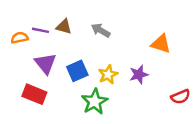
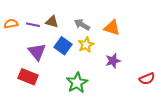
orange semicircle: (20, 38) -> (11, 24), moved
orange triangle: (161, 44) -> (112, 28), moved
blue square: (77, 71) -> (63, 46), moved, turned -30
yellow star: (108, 75) -> (86, 45), moved

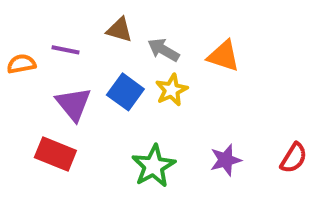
brown triangle: (52, 22) -> (119, 30), moved
orange semicircle: (11, 24) -> (21, 64), moved
purple star: (113, 61) -> (226, 160), moved
red semicircle: (147, 79) -> (294, 158), turned -35

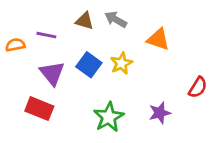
gray arrow: (164, 50) -> (116, 19), moved
red semicircle: (294, 158) -> (198, 87), moved

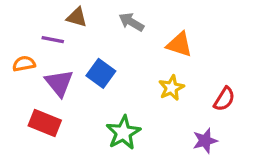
brown triangle: (85, 21) -> (77, 17), moved
orange semicircle: (15, 45) -> (24, 64), moved
yellow star: (121, 63) -> (171, 88), moved
purple star: (160, 113) -> (205, 141), moved

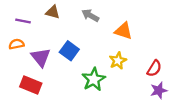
purple line: (53, 40) -> (23, 21), moved
green star: (123, 133) -> (94, 79), moved
purple star: (205, 141) -> (159, 90), moved

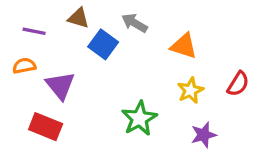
blue square: (69, 51) -> (103, 44), moved
yellow star: (118, 61) -> (190, 90), moved
red semicircle: (154, 68) -> (238, 84), moved
purple star: (159, 90) -> (204, 135), moved

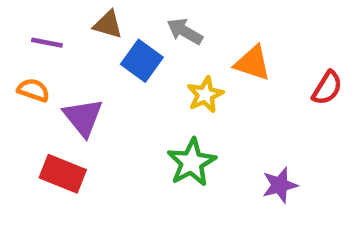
orange semicircle: (24, 66) -> (33, 90), turned 30
red semicircle: (238, 84) -> (327, 88), moved
yellow star: (190, 90) -> (205, 95), moved

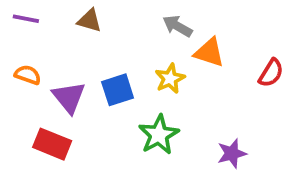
gray arrow: (185, 31) -> (177, 26), moved
purple line: (47, 43) -> (26, 19), moved
blue square: (142, 61) -> (118, 90), moved, turned 36

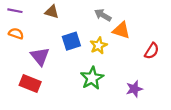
red semicircle: (271, 73) -> (152, 51), moved
orange semicircle: (28, 75) -> (16, 34), moved
blue square: (118, 90) -> (71, 41), moved

